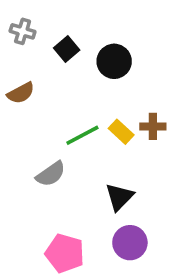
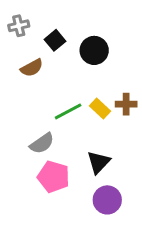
gray cross: (23, 31) -> (19, 26), turned -30
brown semicircle: (21, 93) -> (32, 68), moved
pink pentagon: (65, 253) -> (54, 177), moved

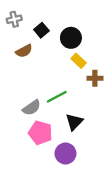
yellow rectangle: (100, 109) -> (79, 61), moved
green line: (68, 111) -> (57, 97), moved
purple circle: (107, 200) -> (65, 154), moved

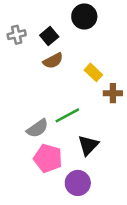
gray cross: (14, 19) -> (17, 35), moved
black circle: (71, 38) -> (84, 16), moved
brown semicircle: (24, 51) -> (53, 61), moved

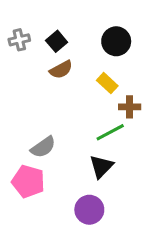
black circle: (84, 16) -> (116, 41), moved
green line: (67, 115) -> (110, 132), moved
pink pentagon: (48, 158) -> (28, 181), moved

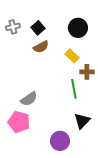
green line: (110, 132) -> (74, 89), turned -72
black triangle: (101, 166) -> (82, 121), moved

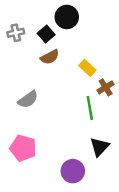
black circle: (78, 28) -> (67, 17), moved
brown cross: (87, 72) -> (106, 87), turned -32
gray semicircle: (29, 99) -> (28, 99), moved

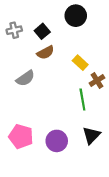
black circle: (67, 17) -> (76, 16), moved
gray semicircle: (28, 99) -> (25, 78), moved
purple circle: (73, 171) -> (57, 141), moved

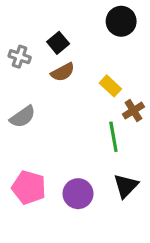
black circle: (76, 16) -> (121, 21), moved
gray cross: (14, 30) -> (20, 57), moved, turned 32
gray semicircle: (25, 78) -> (23, 117), moved

